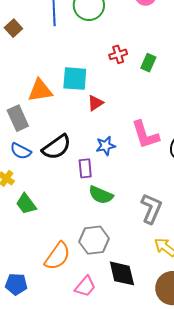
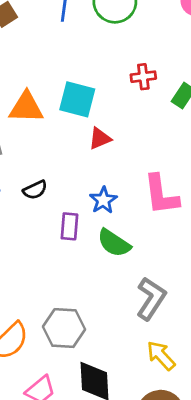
blue star: (106, 146) -> (103, 200), turned -30
black semicircle: (57, 147) -> (35, 190), size x0.6
green semicircle: (101, 195) -> (114, 243), moved

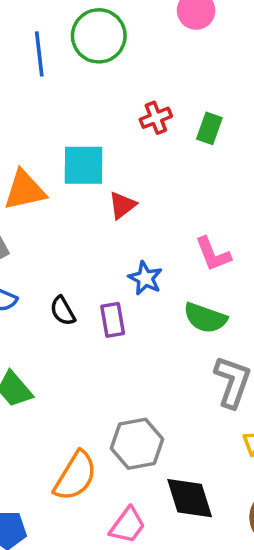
black semicircle: (35, 190) -> (63, 311), moved, turned 100
pink L-shape: (161, 195) -> (213, 254), size x0.7
green semicircle: (114, 243) -> (205, 318), moved

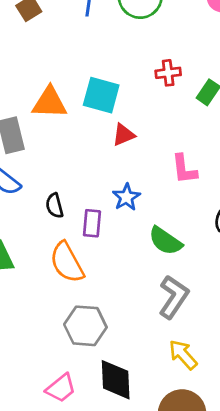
pink L-shape: (213, 254) -> (184, 169), moved
orange semicircle: (75, 476) -> (67, 262), moved, turned 105

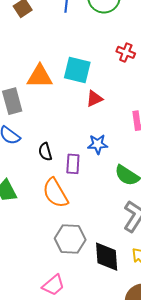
red cross: (168, 73) -> (126, 52), turned 30
blue star: (126, 197) -> (98, 144), turned 30
black diamond: (116, 380) -> (107, 257), moved

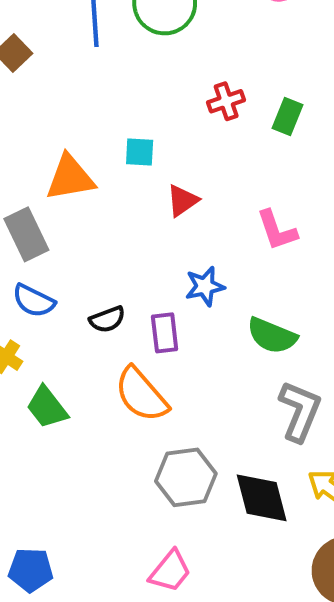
red cross: (126, 52) -> (226, 101), turned -30
cyan square: (77, 70) -> (140, 152), size x0.6
black semicircle: (45, 152) -> (107, 319), turned -84

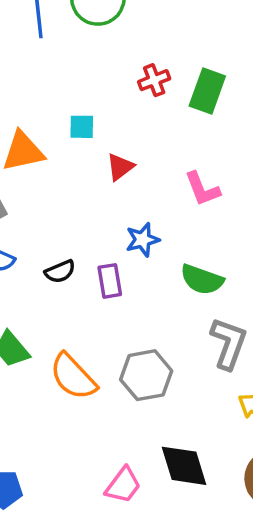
green rectangle: (287, 116) -> (207, 91), size x1.4
orange semicircle: (141, 395) -> (73, 377), moved
gray hexagon: (186, 477) -> (146, 375), moved
black diamond: (262, 498) -> (184, 466), moved

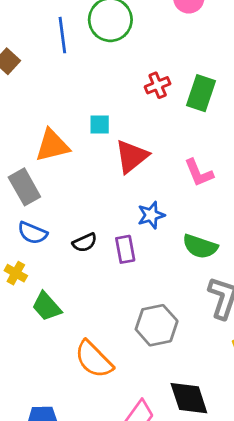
red triangle: (120, 167) -> (132, 156), size x1.5
orange semicircle: (73, 377) -> (94, 359), moved

